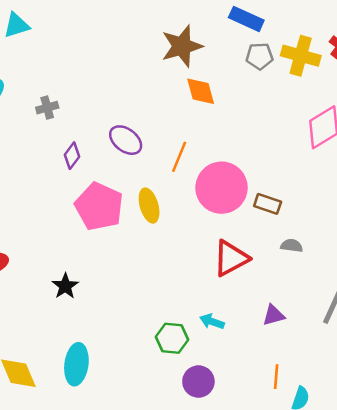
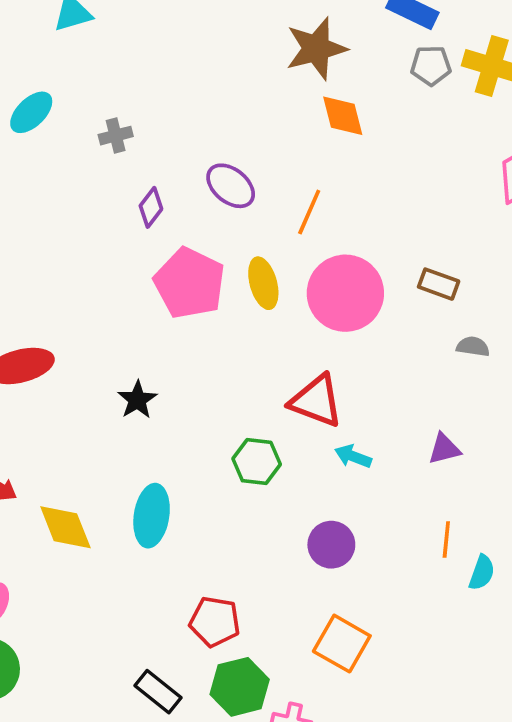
pink circle: (222, 188) -> (345, 293), moved
red triangle: (231, 258) -> (316, 401), moved, turned 48
green hexagon: (172, 338) -> (257, 462), moved

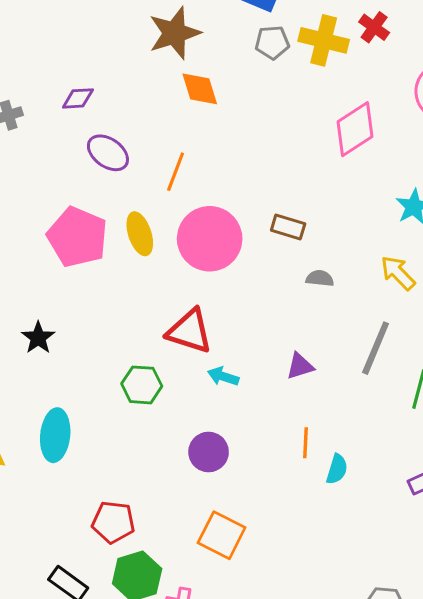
purple diamond: (151, 207) -> (78, 98), moved, turned 52

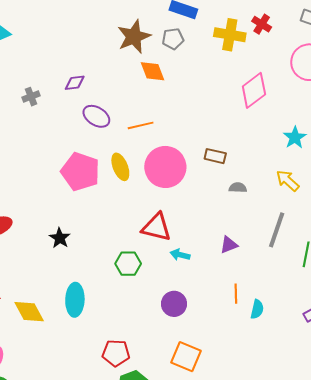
gray pentagon: (272, 43) -> (173, 39), moved
orange line: (176, 172) -> (141, 125), turned 60

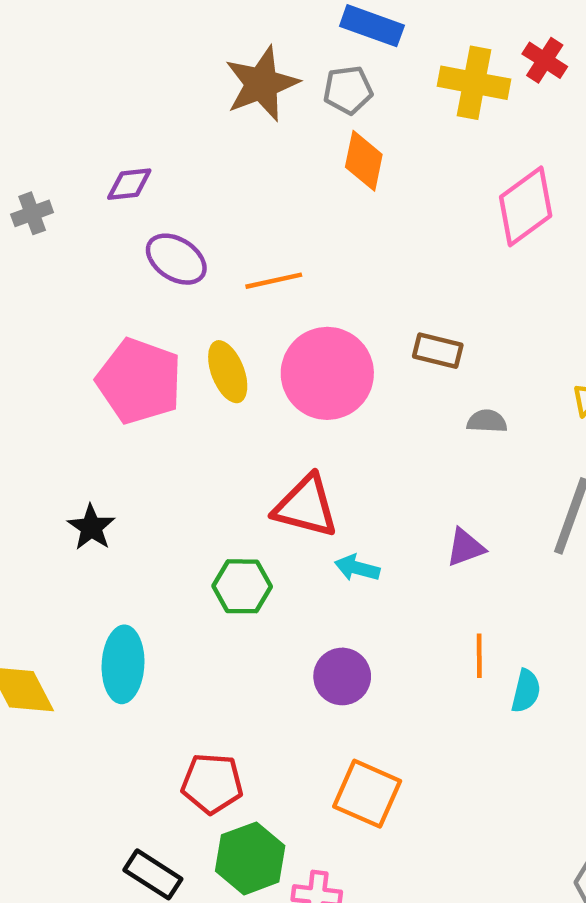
orange diamond: (153, 71) -> (364, 161), moved, turned 32

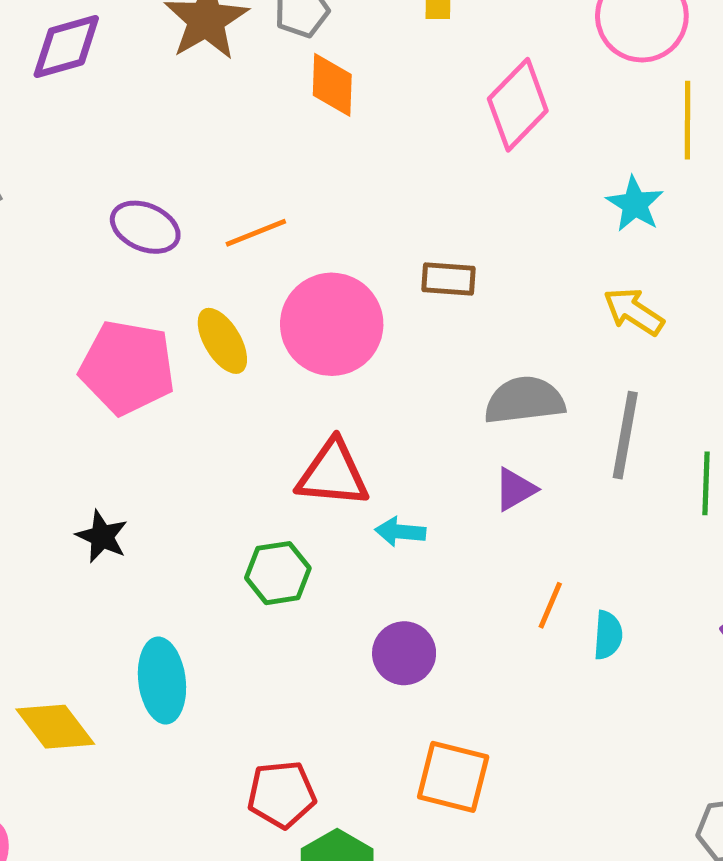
purple diamond: (129, 184) -> (66, 46), moved, size x1.5
gray semicircle: (487, 421) -> (524, 400), moved, size x1.8
orange line: (479, 656) -> (550, 605), turned 33

